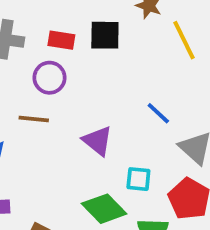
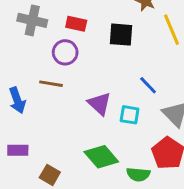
black square: (105, 35) -> (121, 35), moved
cyan square: (138, 179) -> (130, 115), moved

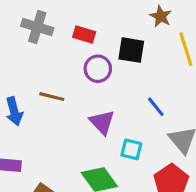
purple circle: (65, 52) -> (98, 69), moved
cyan square: (130, 115) -> (131, 149), moved

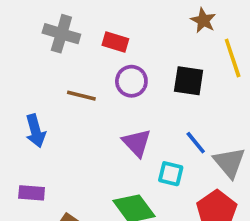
black square: (131, 50) -> (189, 81), moved
brown line: (52, 97) -> (81, 96), moved
blue line: (156, 107) -> (196, 143), moved

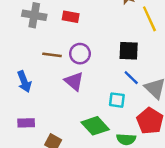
purple circle: (131, 81) -> (80, 54), moved
black square: (189, 81) -> (129, 51), moved
purple triangle: (137, 143) -> (74, 81), moved

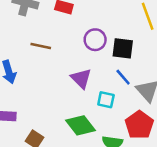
purple circle: (80, 54) -> (95, 40), moved
purple triangle: (74, 81) -> (81, 78), moved

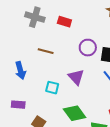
cyan square: (106, 100) -> (52, 88), moved

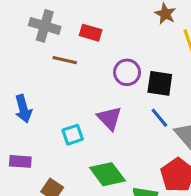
brown line: (46, 51) -> (65, 60), moved
cyan square: (52, 88) -> (73, 135), turned -32

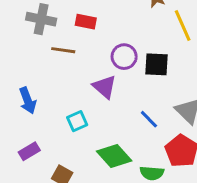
purple triangle: (109, 118) -> (104, 87), moved
blue line: (159, 118) -> (149, 119), moved
purple rectangle: (20, 161) -> (29, 151), turned -30

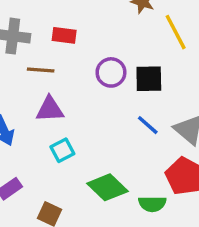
purple triangle: (104, 87) -> (50, 109), moved, turned -40
blue line: (149, 119) -> (148, 125), moved

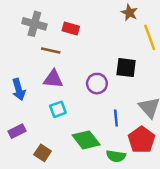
purple circle: (111, 72) -> (97, 84), moved
blue line: (148, 125) -> (116, 118), moved, turned 35

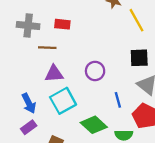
black square: (126, 68) -> (139, 58), moved
blue arrow: (19, 89) -> (29, 103), moved
cyan square: (58, 109) -> (63, 101), size x1.6

